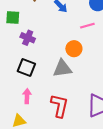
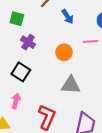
orange circle: (74, 49) -> (64, 52), moved
gray triangle: (62, 68) -> (71, 85), moved

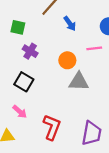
gray triangle: (71, 85) -> (79, 82), moved
pink arrow: (16, 101) -> (20, 112), turned 120

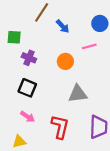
gray triangle: (79, 82) -> (78, 94), moved

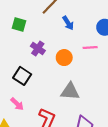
purple cross: (29, 58) -> (38, 48), moved

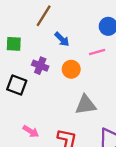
blue arrow: (68, 23) -> (62, 39), moved
black square: (22, 76) -> (17, 85), moved

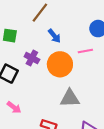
orange circle: (71, 69) -> (60, 64), size x1.5
pink arrow: (31, 131) -> (14, 107), moved

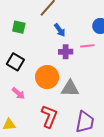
purple cross: (32, 58) -> (66, 52), moved, turned -32
orange circle: (60, 64) -> (47, 77), moved

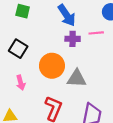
blue arrow: (60, 30) -> (67, 15), size x1.5
pink arrow: (18, 93) -> (21, 83), turned 32

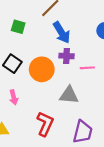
pink line: (96, 33) -> (87, 68), moved
orange circle: (52, 66) -> (42, 69), moved

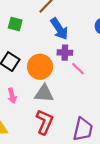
pink line: (87, 68) -> (78, 69), moved, turned 48
gray triangle: (69, 95) -> (44, 93), moved

